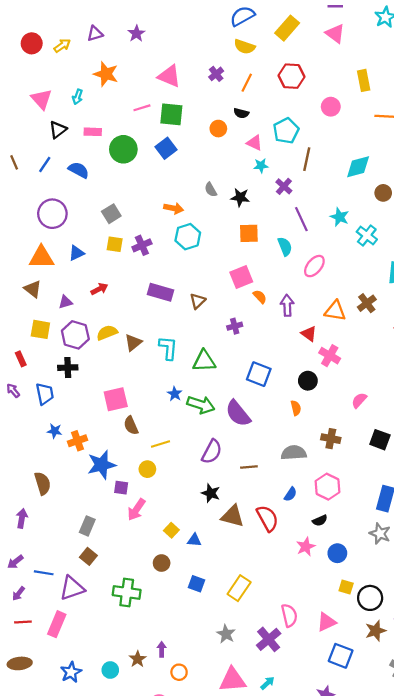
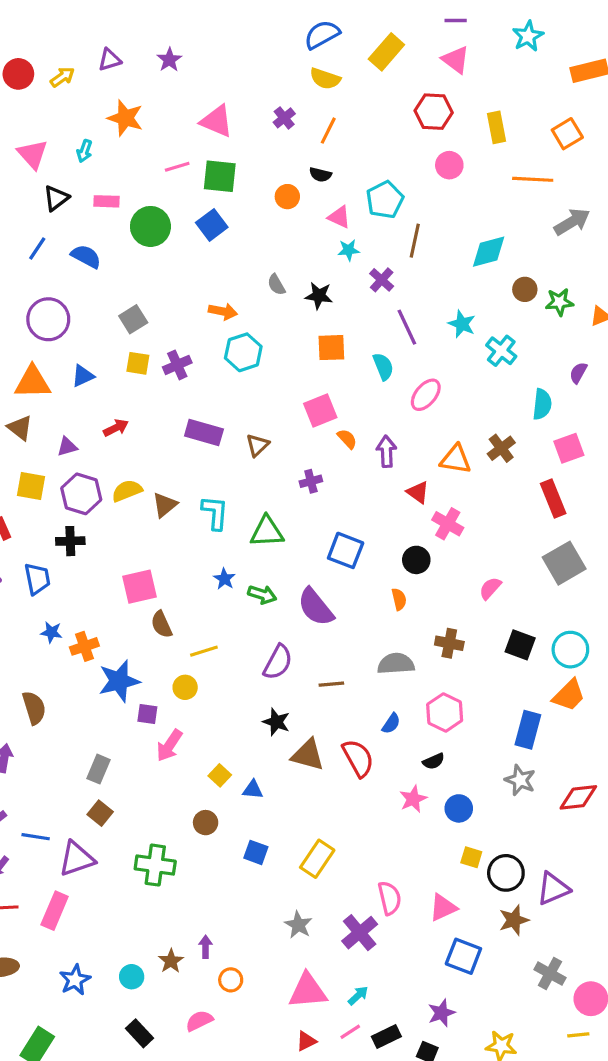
red hexagon: (291, 76) -> (434, 112), moved
green arrow: (201, 405) -> (262, 595), size x0.7

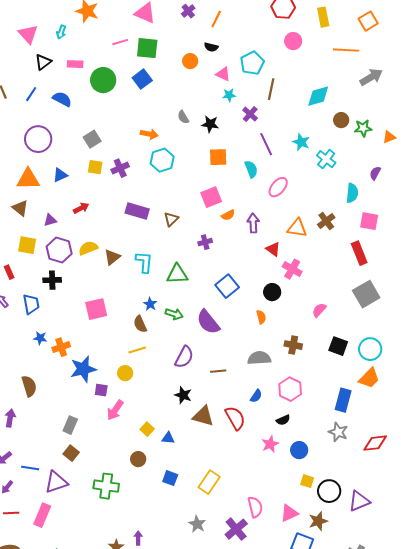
orange semicircle: (347, 439) -> (228, 215), turned 104
pink square: (569, 448) -> (369, 221), turned 30
blue square: (346, 550) -> (227, 286), turned 30
brown semicircle: (162, 624) -> (140, 324), moved
brown star: (514, 920) -> (318, 521), moved

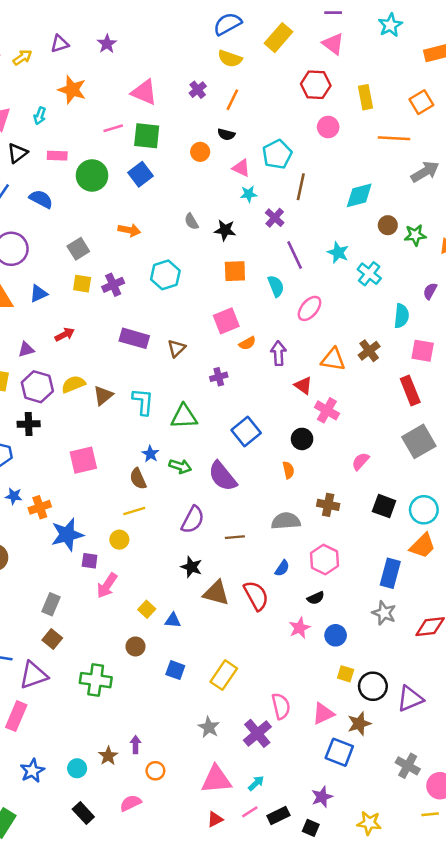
orange arrow: (149, 134) -> (129, 230), moved

